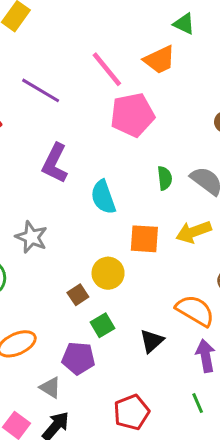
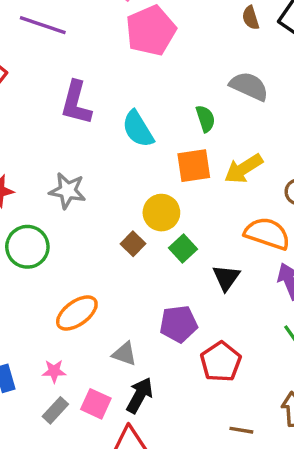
green semicircle: (165, 178) -> (205, 119), moved
yellow arrow: (194, 232) -> (243, 169), moved
green square: (102, 325) -> (183, 248), moved
purple pentagon: (78, 358) -> (179, 324), moved

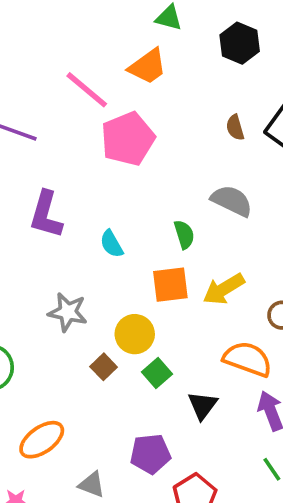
cyan semicircle: (138, 129) -> (112, 244), size x0.7
gray star: (67, 191) -> (68, 312), moved

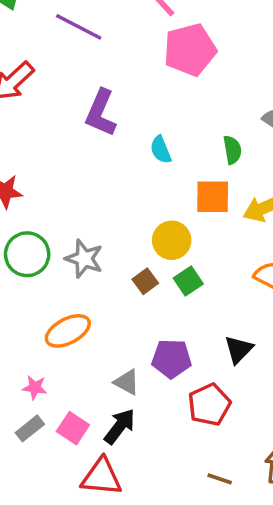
gray star: (68, 312) -> (84, 259), moved
brown square: (104, 367) -> (145, 281), moved
black triangle: (203, 405) -> (239, 349), moved
gray triangle: (92, 485) -> (127, 382), moved

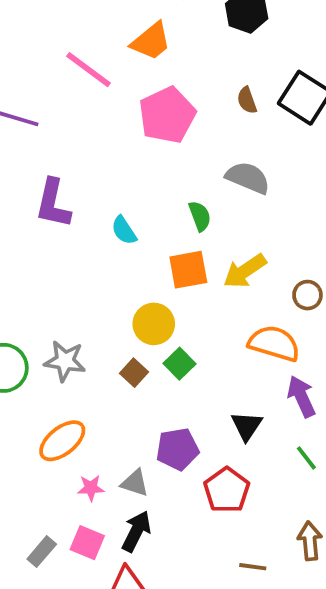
pink pentagon: (190, 50) -> (167, 115), moved
pink star: (35, 388) -> (91, 488), moved

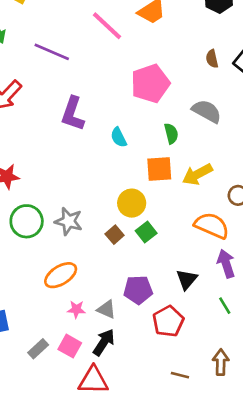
pink pentagon: (167, 115) -> (150, 84), moved

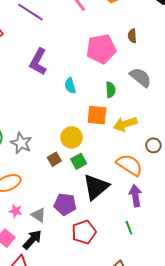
brown semicircle: (212, 59) -> (132, 36), moved
black triangle: (187, 279) -> (96, 187), moved, size x1.6

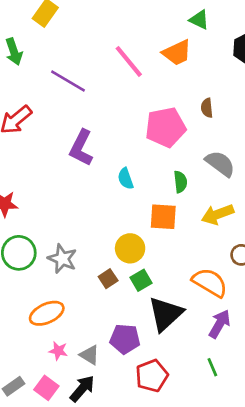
yellow arrow: (125, 124) -> (218, 214), moved
purple arrow: (135, 196) -> (220, 324), turned 40

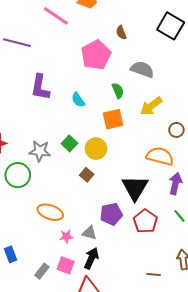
gray star: (62, 259) -> (40, 151), moved
green square: (141, 280) -> (69, 143), moved
orange ellipse: (47, 313) -> (50, 212), turned 60
red pentagon: (152, 376) -> (145, 221), moved

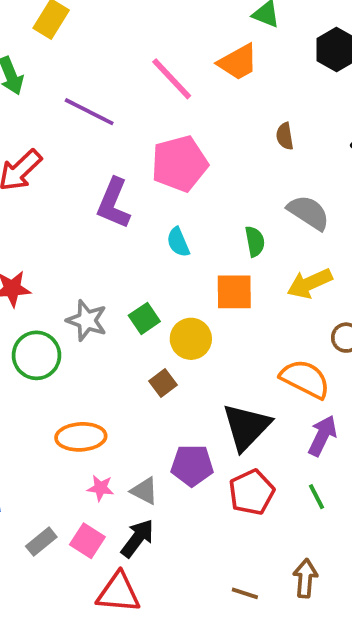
pink pentagon: (96, 55) -> (180, 164), moved
orange ellipse: (50, 212) -> (81, 437), turned -35

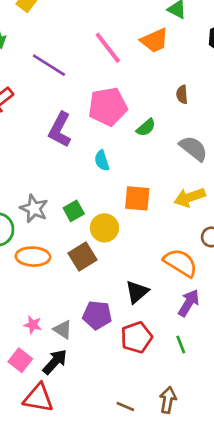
green semicircle: (255, 241) -> (146, 127), moved, turned 54
brown square: (163, 383) -> (82, 256), size x1.5
black triangle: (246, 427) -> (137, 292), size x0.7
orange ellipse: (81, 437) -> (33, 257), moved

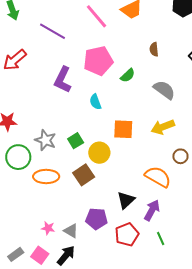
purple arrow: (189, 303) -> (152, 210), moved

